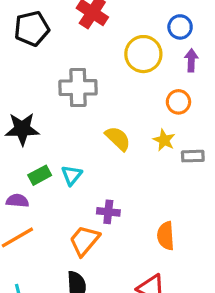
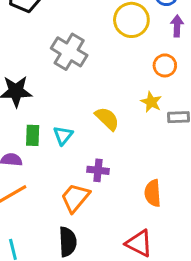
gray cross: (78, 88) -> (69, 52), turned 32
yellow semicircle: (118, 139) -> (107, 119), moved
green rectangle: (40, 175) -> (33, 135), turned -60

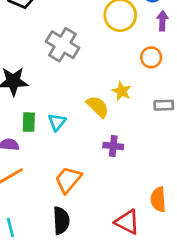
yellow star: (151, 102) -> (122, 91), moved
purple cross: (98, 170) -> (113, 146), moved
orange semicircle: (153, 193) -> (158, 199), moved

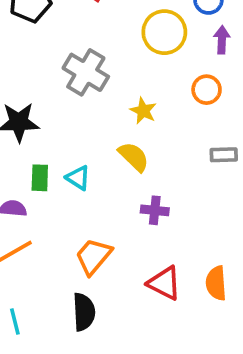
yellow star: (122, 91) -> (143, 111), moved
cyan triangle: (57, 122) -> (78, 178), turned -36
red triangle: (127, 222) -> (164, 283), moved

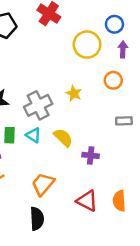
gray cross: (86, 72) -> (38, 105), moved, turned 32
yellow semicircle: (134, 157) -> (63, 138), moved
purple cross: (155, 210) -> (91, 155), moved

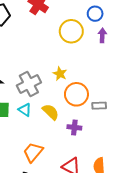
orange circle: (113, 80) -> (76, 94), moved, size x1.5
gray rectangle: (124, 121) -> (99, 106), moved

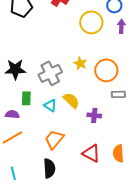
orange circle: (76, 94) -> (106, 70), moved
cyan triangle: (25, 110) -> (50, 105), moved

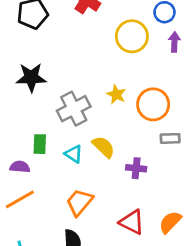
black star: (15, 69) -> (31, 77), moved
orange semicircle: (118, 153) -> (170, 222), turned 48

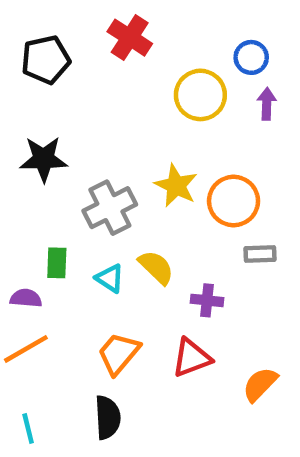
yellow star: (116, 94) -> (176, 186), size x1.4
red triangle: (132, 222) -> (192, 358), moved, turned -48

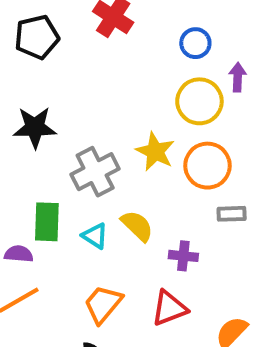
blue circle: (251, 57) -> (195, 43), moved
yellow circle: (200, 95) -> (199, 101), moved
green rectangle: (57, 263) -> (47, 222), size x1.4

